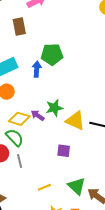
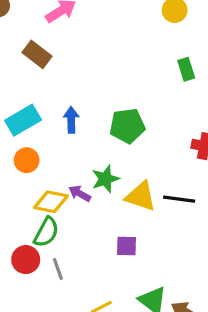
brown rectangle: (19, 26) -> (37, 54), turned -36
green pentagon: (52, 54) -> (127, 126), moved
green semicircle: (15, 137) -> (46, 232), turned 78

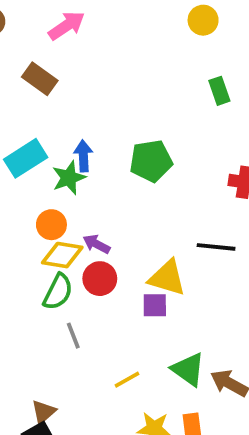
orange circle: (27, 160) -> (51, 225), moved
green star: (105, 179) -> (69, 178), moved
yellow triangle: (141, 196) -> (167, 278), moved
red circle: (26, 260) -> (100, 279), moved

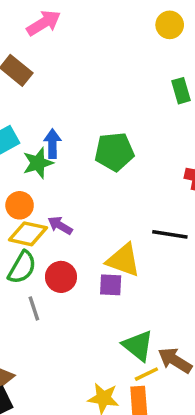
red circle: (100, 279) -> (61, 277), moved
yellow line: (127, 380) -> (146, 374), moved

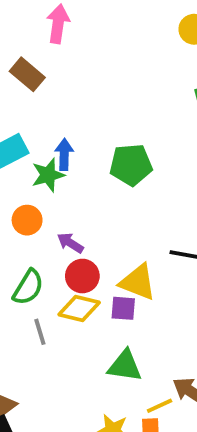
pink arrow: (44, 23) -> (58, 24), turned -52
yellow diamond: (28, 234) -> (79, 308), moved
red circle: (61, 277) -> (82, 276), moved
green triangle: (138, 346) -> (125, 366), moved, turned -32

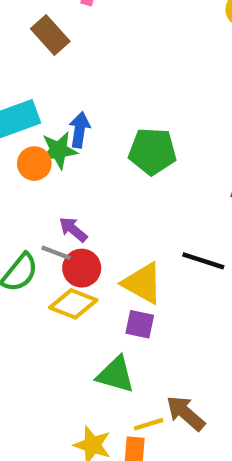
orange circle: (27, 220) -> (34, 164), moved
purple square: (123, 308) -> (140, 324), moved
gray line: (40, 332) -> (56, 253), moved, turned -60

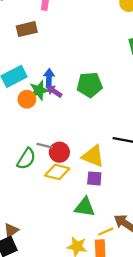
brown rectangle: (50, 35) -> (27, 29), turned -54
purple arrow: (73, 229) -> (54, 91), moved

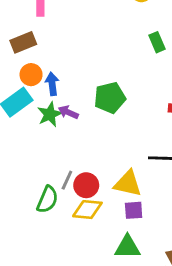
blue arrow: (49, 78) -> (52, 84), moved
orange circle: (27, 99) -> (31, 75), moved
gray line: (45, 146) -> (67, 180), turned -70

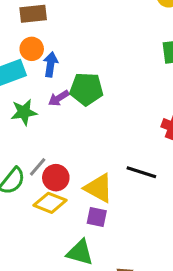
green pentagon: (110, 98) -> (86, 89), moved
purple arrow: (68, 112) -> (59, 98), turned -72
green star: (50, 114) -> (24, 112), moved

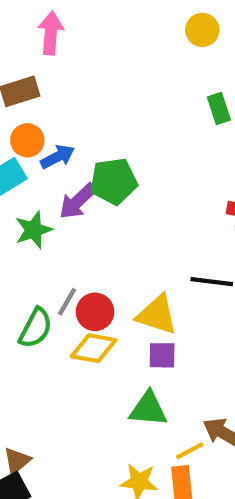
blue arrow: (51, 64) -> (58, 157), turned 65
purple arrow: (59, 98) -> (78, 201), size x1.4

